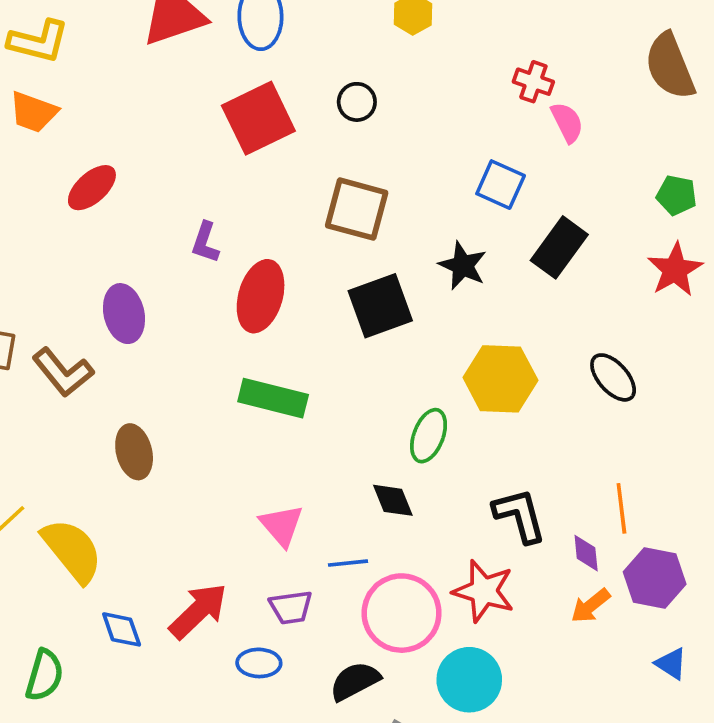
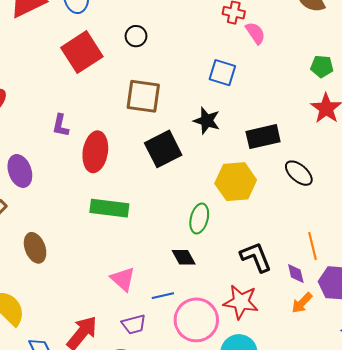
black rectangle: (559, 247) -> (263, 137), moved, turned 48

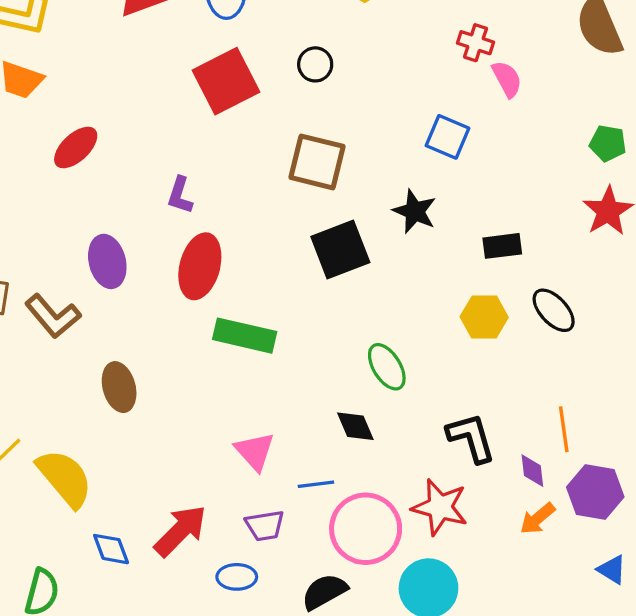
black rectangle: (263, 137) -> (502, 246), size x0.7
red ellipse: (95, 152) -> (200, 266), moved
yellow hexagon: (236, 182) -> (484, 317), moved, size x0.7
green ellipse: (199, 218) -> (387, 367), turned -52

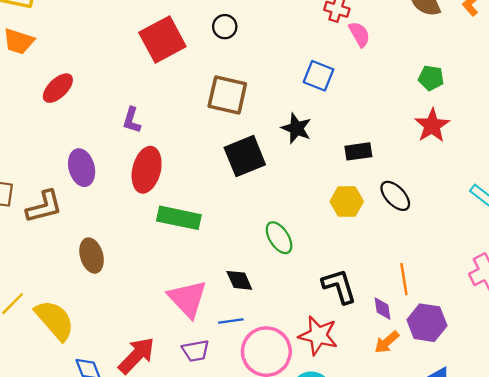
brown L-shape: (53, 316) -> (44, 207), turned -63
black diamond: (355, 426) -> (239, 280), moved
pink triangle: (255, 451) -> (188, 299), size x1.4

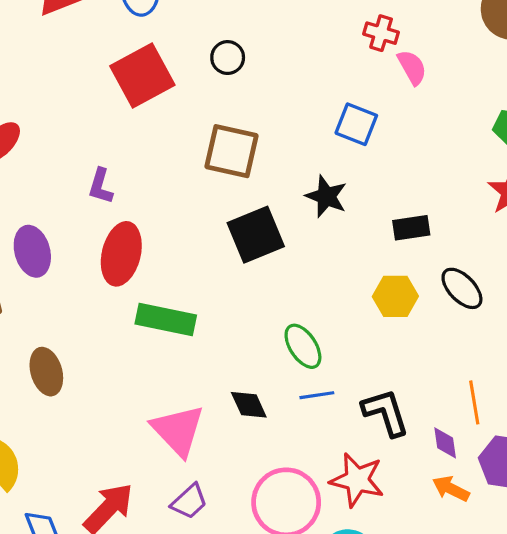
blue line: (231, 321) -> (317, 395), moved
orange arrow: (387, 342) -> (451, 489), turned 68
purple trapezoid: (196, 351) -> (189, 501), turned -32

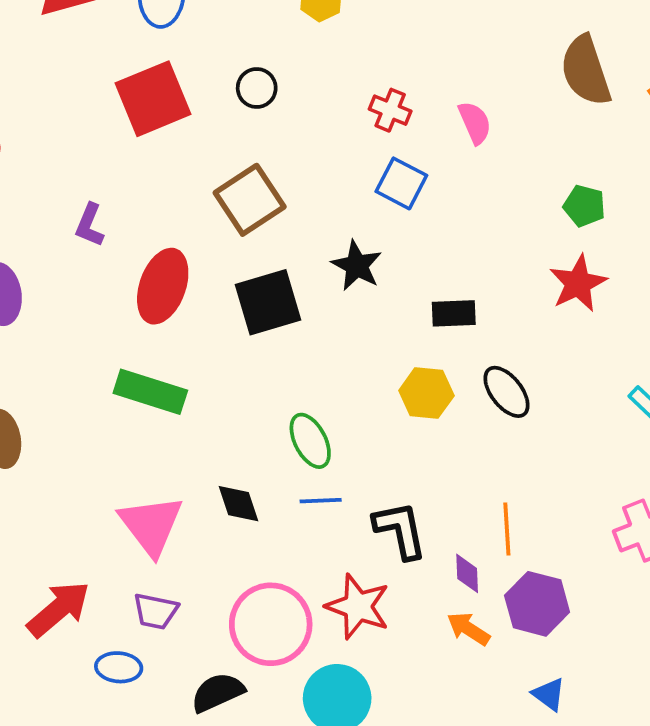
red cross: (381, 33) -> (390, 110), moved
brown square: (232, 151) -> (250, 200), turned 38
red ellipse: (121, 254) -> (163, 286), moved
purple trapezoid: (189, 501) -> (156, 611), turned 48

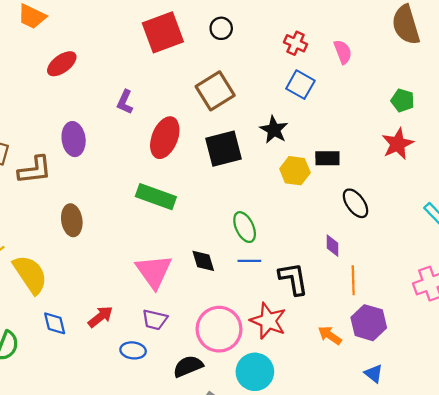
yellow hexagon: (426, 393) -> (295, 171), moved
purple diamond: (467, 573) -> (332, 246), moved
red arrow: (59, 609) -> (100, 317), size x0.7

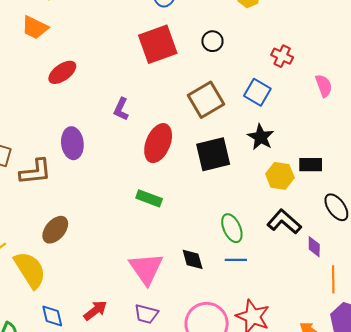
pink semicircle: (343, 52) -> (324, 86), moved
blue square: (300, 85) -> (257, 92), moved
green rectangle: (156, 197) -> (149, 198), size x0.7
brown ellipse: (72, 220) -> (55, 230), moved, turned 48
black L-shape: (293, 279) -> (284, 222), moved, turned -40

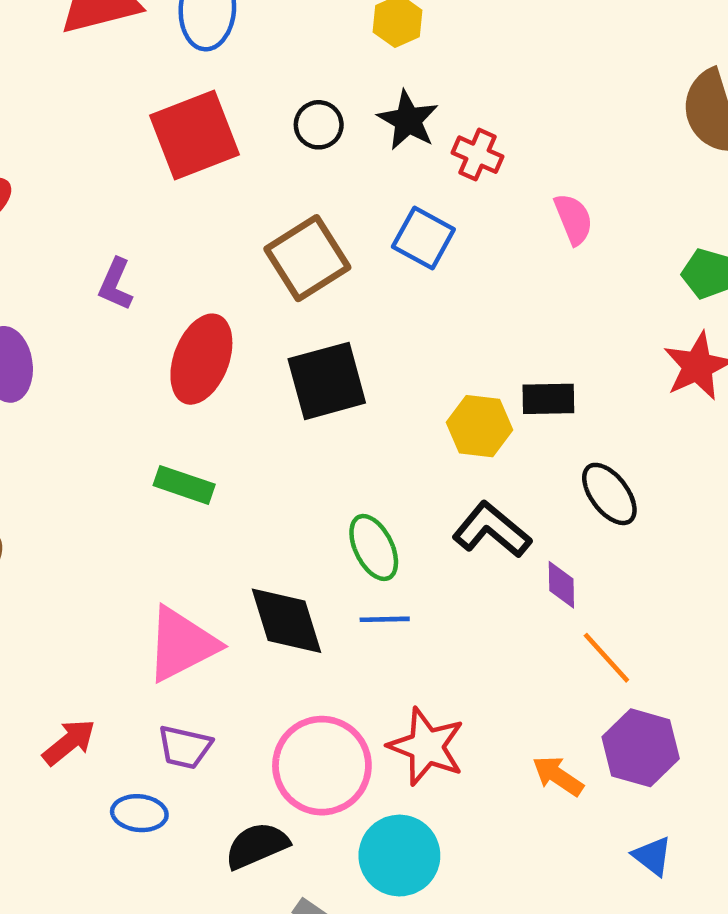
black star: (261, 137) -> (408, 120), moved
black diamond: (193, 259) -> (287, 621), size x1.5
pink triangle: (146, 269) -> (182, 644), turned 39
orange line: (333, 279) -> (606, 658), turned -40

